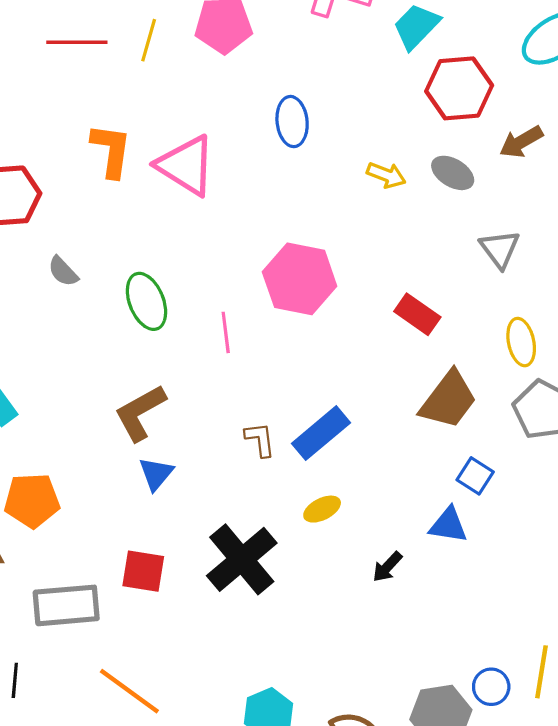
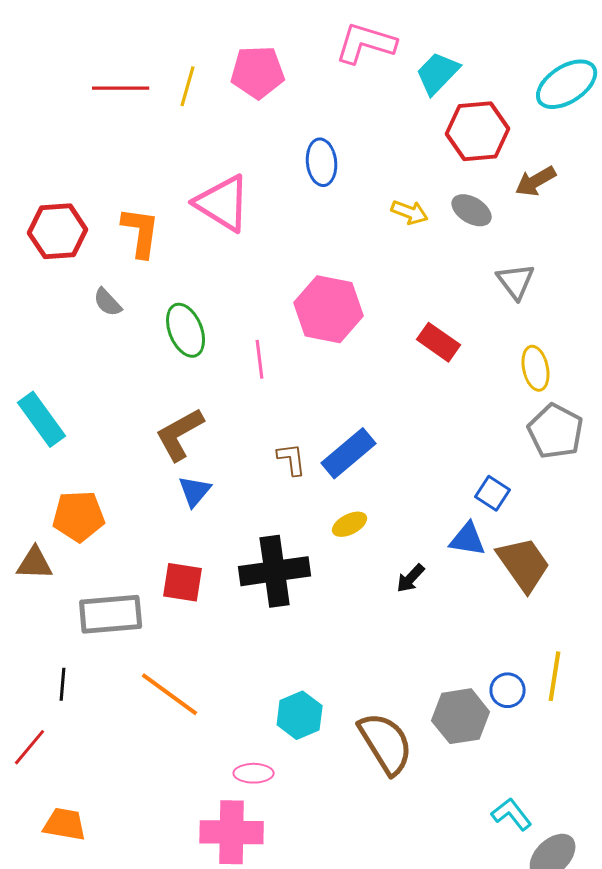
orange L-shape: (111, 150) -> (141, 232), moved
brown trapezoid: (448, 400) -> (524, 564), moved, turned -72
black cross: (242, 559) -> (275, 571), turned 32

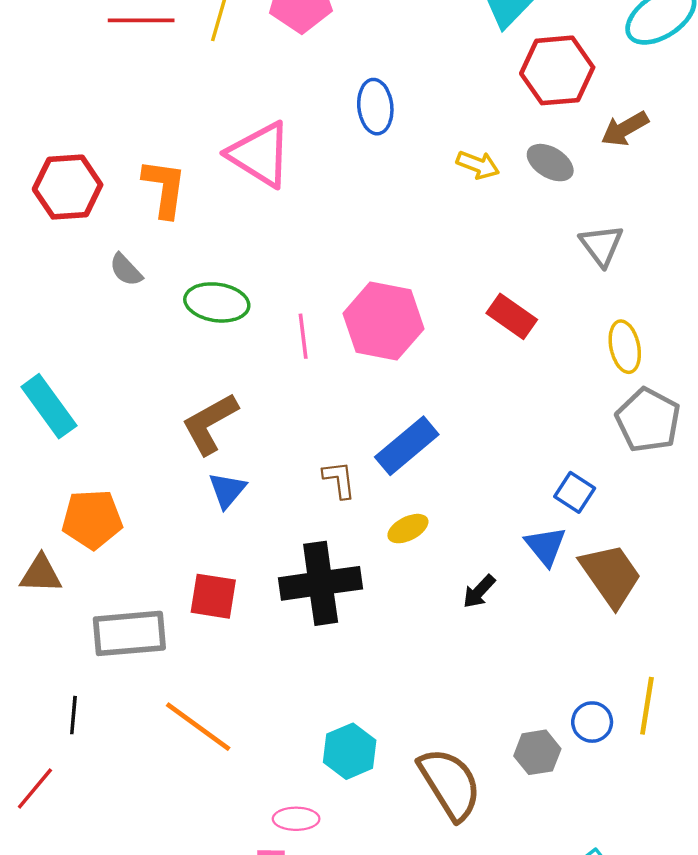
pink hexagon: (329, 309) -> (383, 321), moved
green ellipse: (186, 330) -> (217, 302), turned -60
brown L-shape: (292, 459) -> (339, 480), moved
blue triangle: (468, 539) -> (545, 546), turned 42
gray hexagon: (461, 716) -> (537, 752), size x0.7

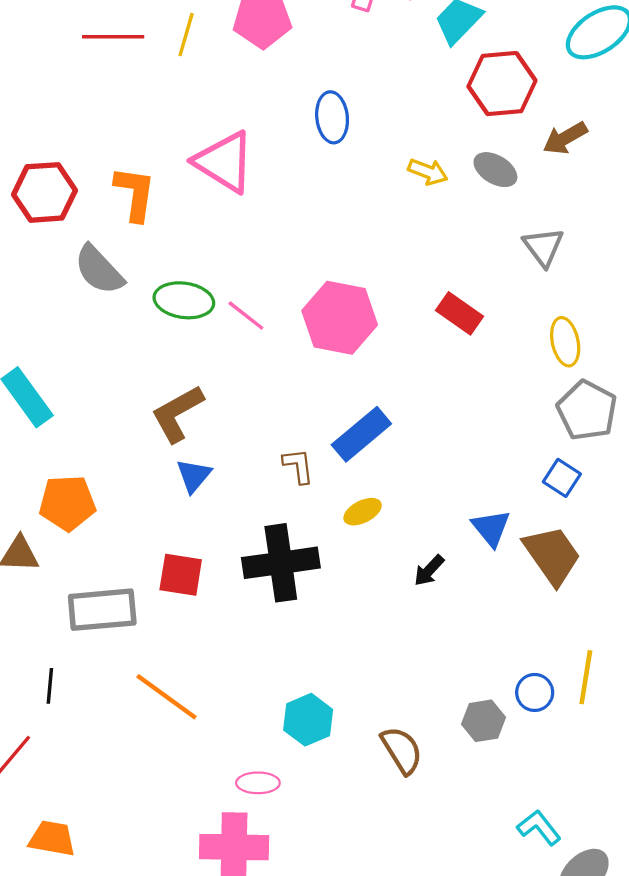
gray semicircle: (126, 270) -> (99, 270), size x1.6
pink line: (303, 336) -> (246, 316), moved, turned -45
blue square: (575, 492) -> (562, 478), moved
brown semicircle: (450, 784) -> (402, 750), size x0.7

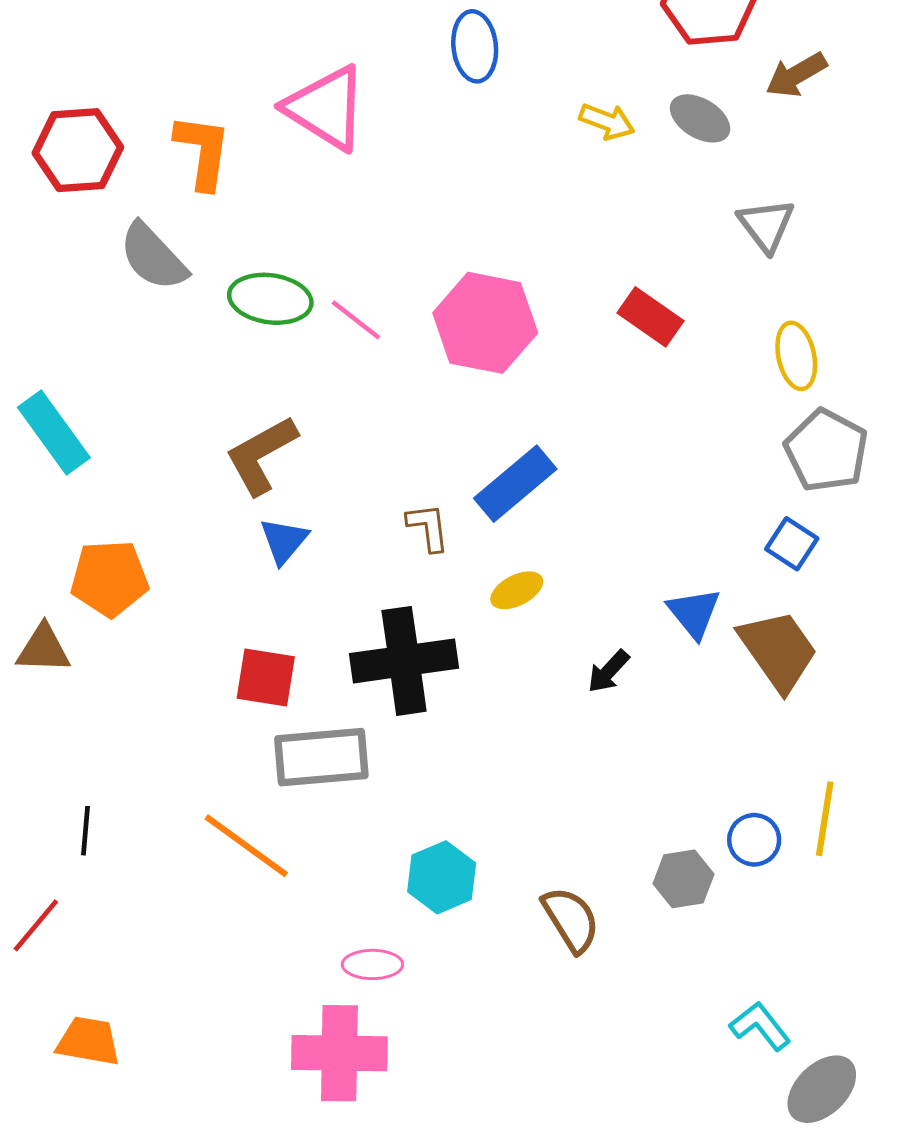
gray rectangle: (102, 610) -> (321, 757), moved

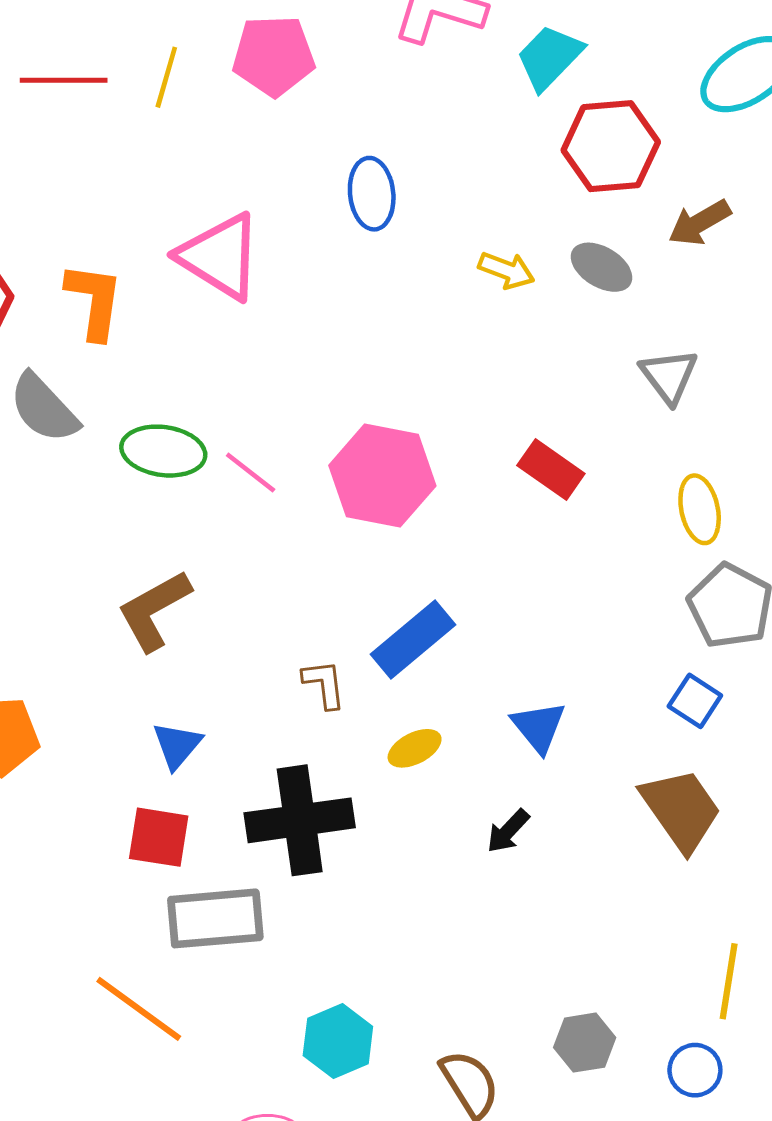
blue triangle: (284, 541) -> (177, 745), moved
blue triangle: (694, 613) -> (539, 727), moved
blue circle: (754, 840) -> (695, 1070), moved

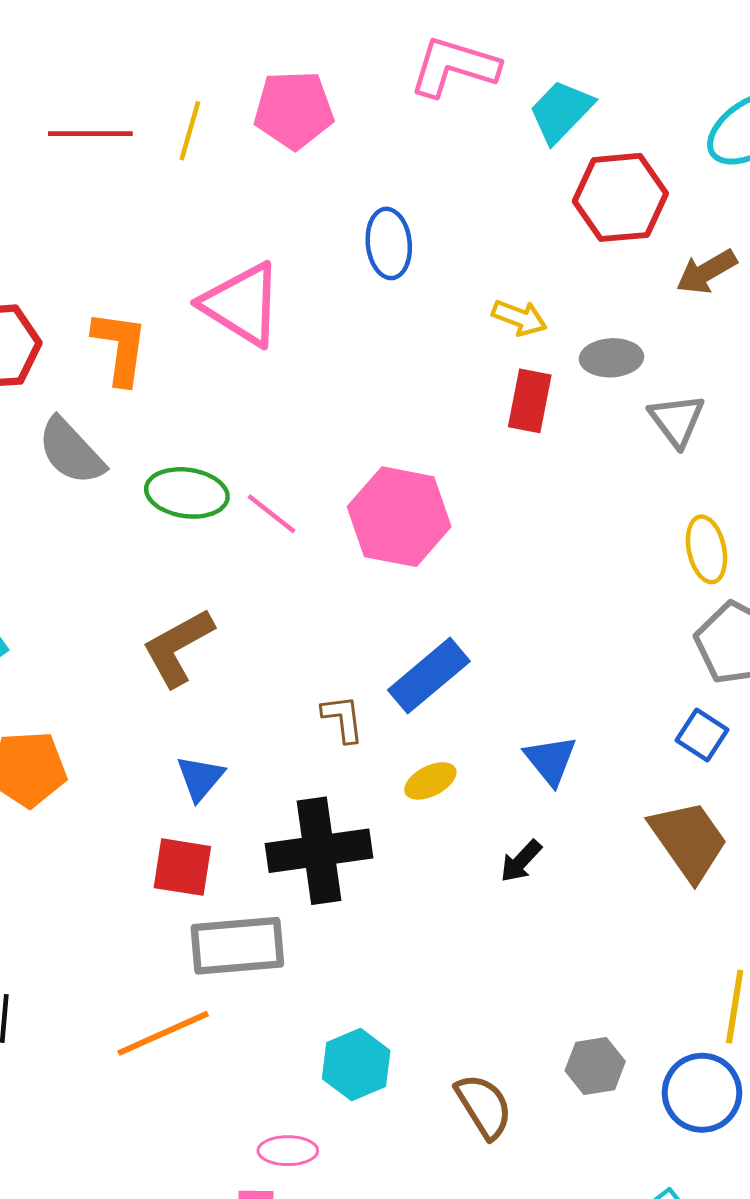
gray ellipse: (602, 267) -> (611, 358), moved, turned -34
red rectangle: (551, 469) -> (530, 401), moved, turned 66
orange line: (139, 1009) -> (163, 1033), turned -60
blue circle: (695, 1070) -> (702, 1093), size x1.5

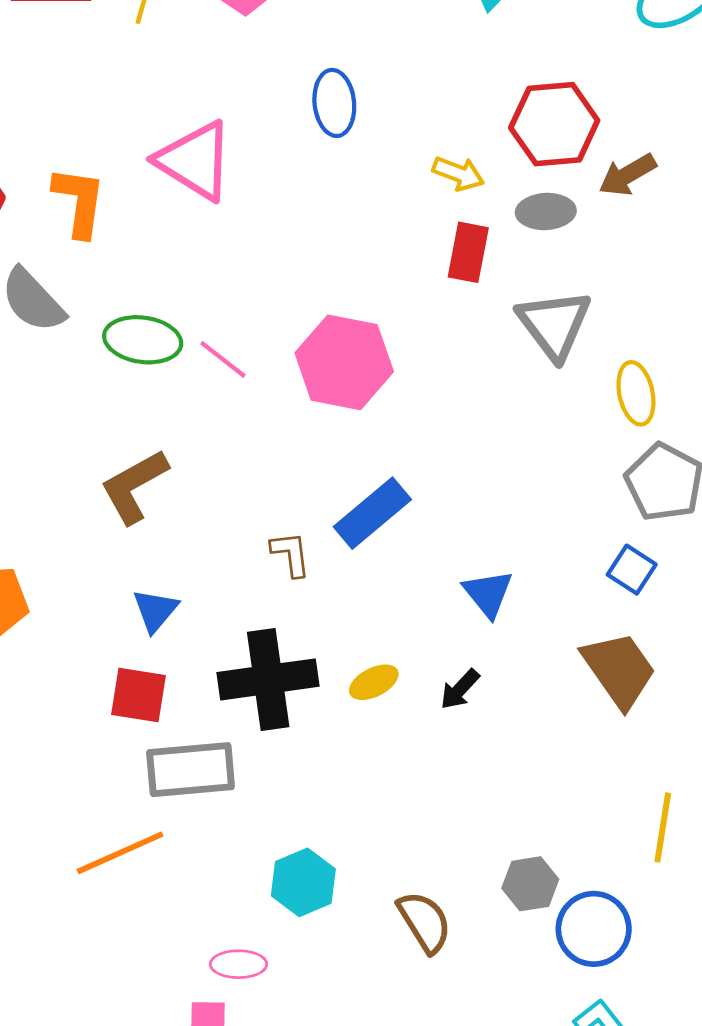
red hexagon: (620, 197) -> (554, 124), moved
brown arrow: (707, 272) -> (628, 175), moved
gray triangle: (677, 420) -> (554, 324), moved, size x1.4
yellow ellipse: (430, 781) -> (374, 682), moved
blue circle: (702, 1093) -> (594, 929), moved

